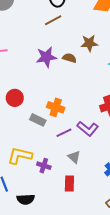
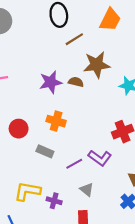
brown line: (53, 20) -> (74, 39), moved
brown star: (89, 43) -> (97, 65), size x1.4
orange cross: (56, 107) -> (56, 121), moved

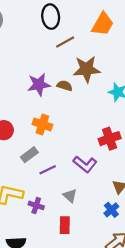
gray rectangle: (45, 151) -> (29, 155), turned -63
purple line: (74, 164) -> (48, 170), moved

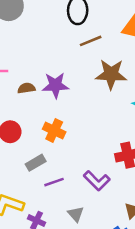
brown semicircle: (65, 86) -> (26, 88), moved, turned -32

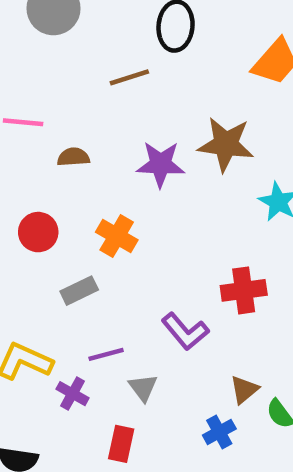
brown line: (91, 41) -> (129, 77), moved
purple star: (55, 85) -> (161, 164), moved
purple line: (54, 182) -> (106, 354), moved

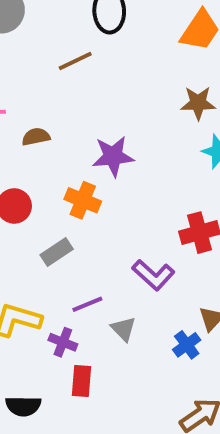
brown star: (226, 144) -> (198, 103), moved, size x0.7
purple star: (161, 164) -> (113, 156), moved
blue cross: (219, 432) -> (187, 345), moved
red rectangle: (121, 444) -> (82, 381), moved

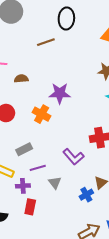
gray rectangle: (57, 252) -> (24, 149), moved
purple cross: (63, 342) -> (23, 186), turned -32

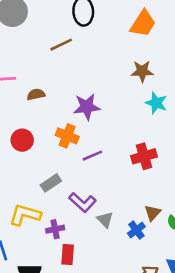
purple L-shape: (73, 157) -> (82, 202), moved
purple line: (38, 168) -> (92, 156), moved
gray triangle: (55, 183) -> (105, 220), moved

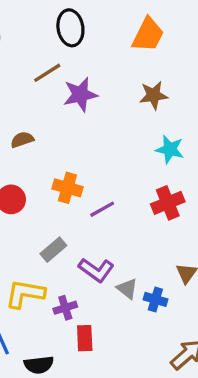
cyan star: (156, 103) -> (170, 149), moved
purple star: (87, 107) -> (80, 94), moved
blue cross: (136, 230) -> (155, 299), moved, turned -30

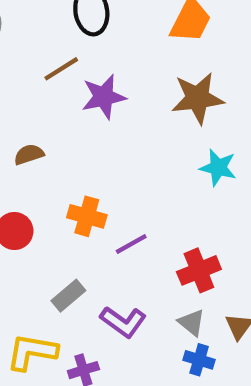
brown star: (154, 95) -> (198, 98), size x1.4
red cross: (168, 203) -> (199, 270), moved
gray triangle: (127, 289) -> (192, 323), moved

